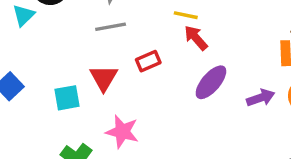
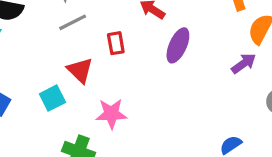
red rectangle: (148, 61) -> (116, 43), turned -60
purple arrow: (261, 98) -> (244, 64), moved

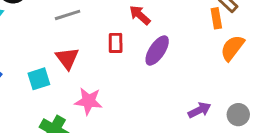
red rectangle: (116, 43) -> (116, 43), moved
purple arrow: (244, 64) -> (199, 110), moved

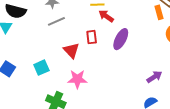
red triangle: (67, 58) -> (71, 50), moved

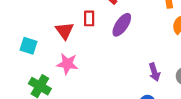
cyan square: (41, 68) -> (29, 46), turned 35
purple arrow: (154, 77) -> (154, 72), turned 98

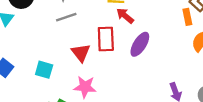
red rectangle: (89, 18) -> (106, 39), size x1.5

